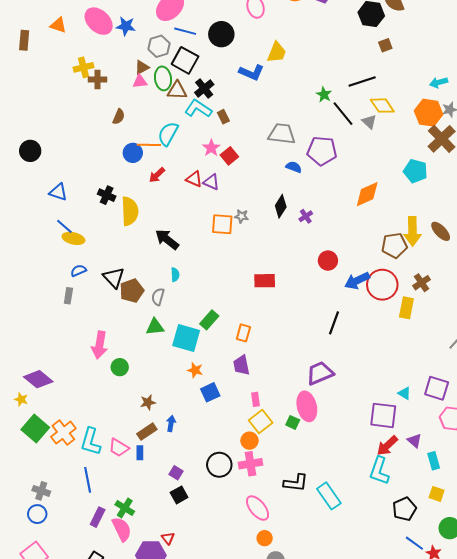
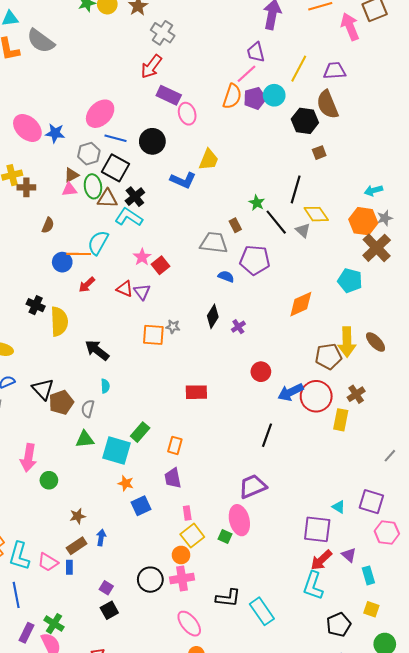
black line: (362, 81) -> (296, 189), turned -56
brown rectangle: (223, 117) -> (235, 225), moved
purple triangle: (211, 182) -> (142, 292), turned 30

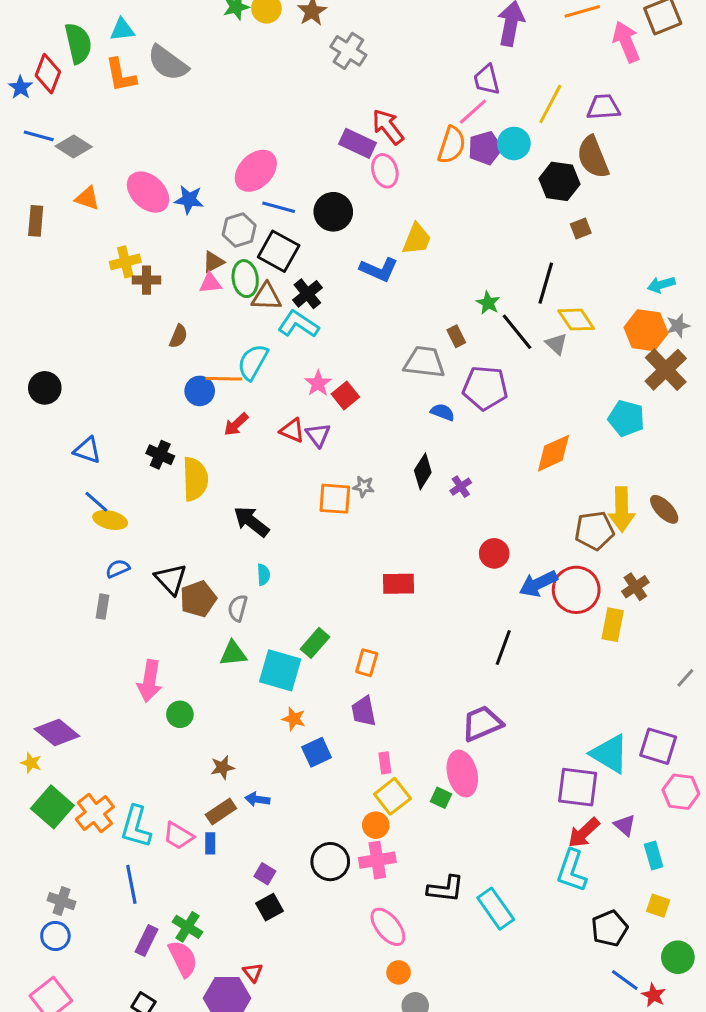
red arrow: (151, 67) -> (388, 127), moved, turned 105
cyan triangle: (339, 507) -> (610, 754), size x2.0
blue arrow: (101, 538) -> (257, 799), turned -91

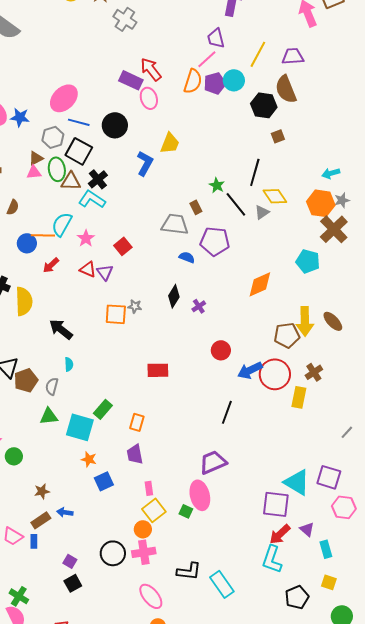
blue L-shape: (379, 269) -> (145, 163), turned -85
gray triangle: (556, 344) -> (262, 212), turned 42
pink star: (318, 383) -> (86, 238), moved

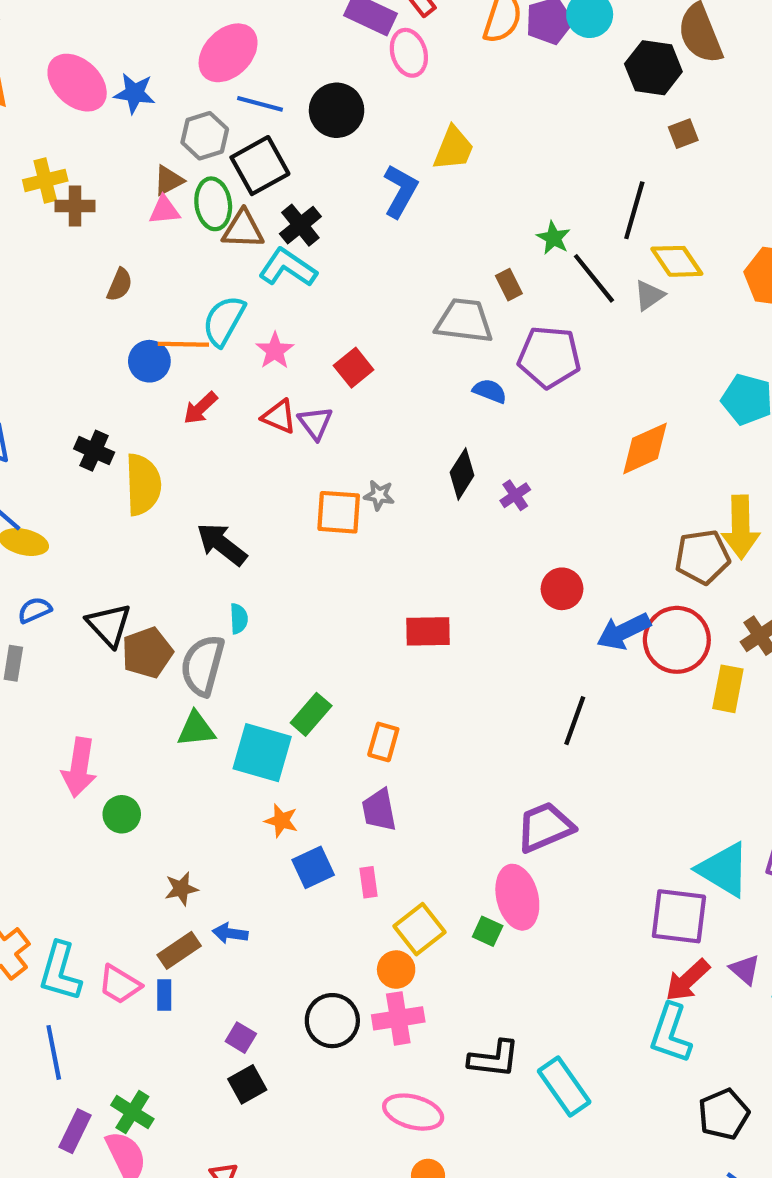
black square: (79, 151) -> (260, 166), turned 32
gray semicircle: (52, 386) -> (203, 665), size x1.6
pink rectangle: (149, 488) -> (368, 882), moved
pink ellipse: (151, 596) -> (413, 1112), turned -36

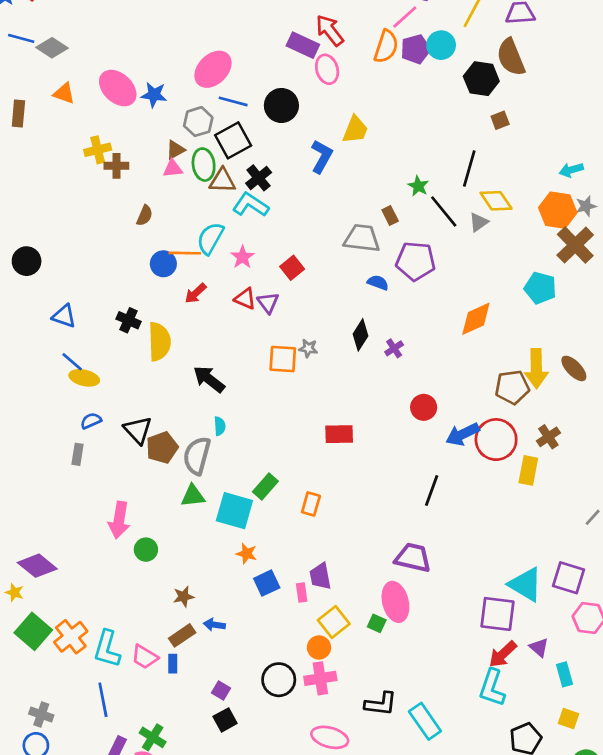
purple trapezoid: (379, 810) -> (320, 576), moved
purple trapezoid: (545, 827) -> (413, 558), turned 36

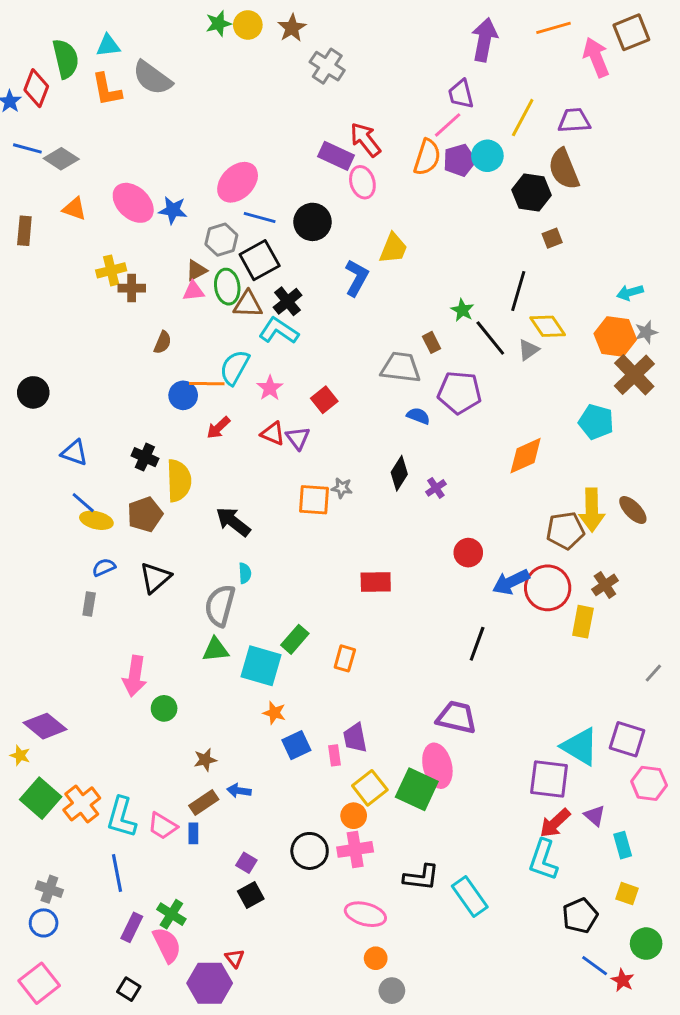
black triangle: (138, 430) -> (155, 578), turned 32
brown pentagon: (162, 448) -> (145, 514), moved
green square: (377, 623) -> (417, 789), size x2.0

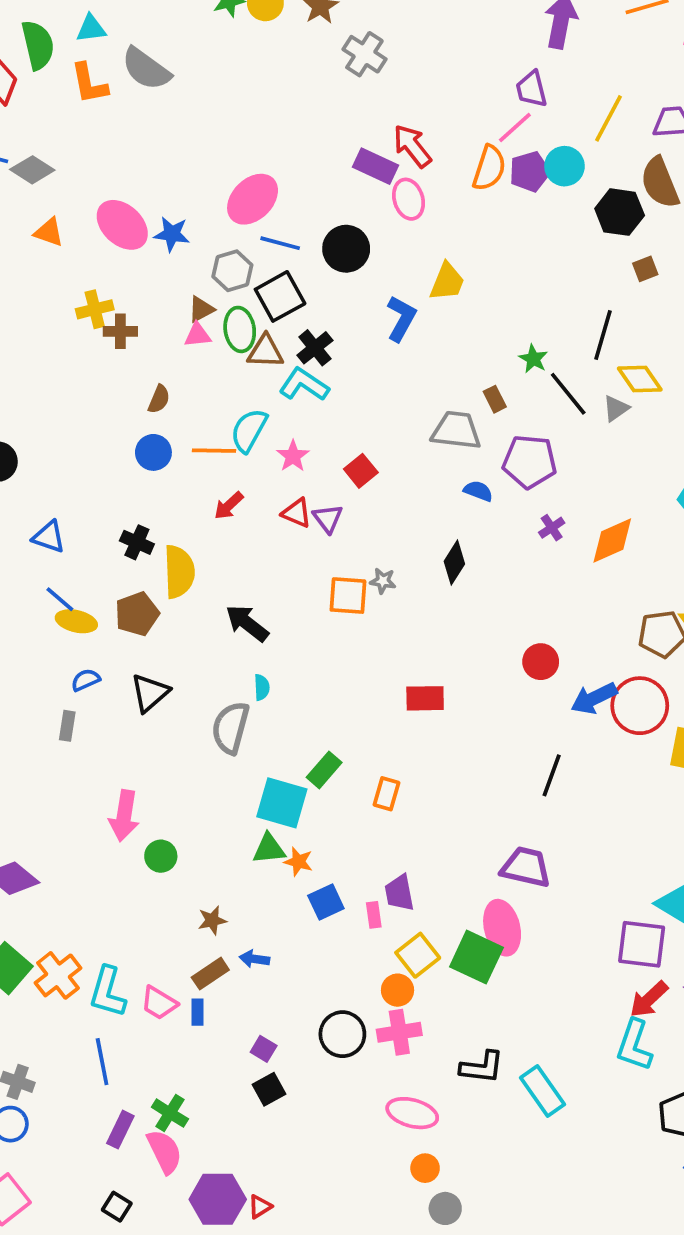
blue circle: (183, 395) -> (153, 452), moved
purple cross: (436, 488) -> (552, 528), moved
green triangle: (215, 650) -> (269, 849), moved
red triangle: (235, 958) -> (260, 1207), moved, turned 36

